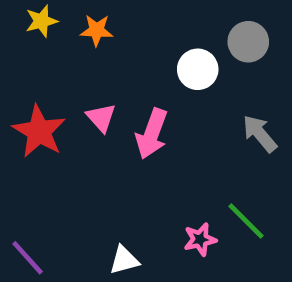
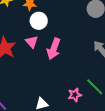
white circle: (198, 69) -> (39, 21), moved

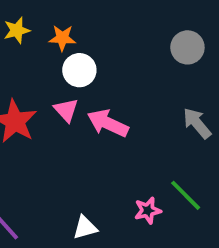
pink arrow: (54, 49) -> (108, 123), turned 95

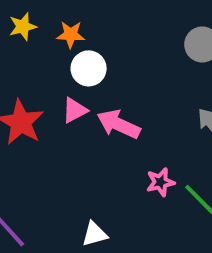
pink triangle: (66, 110) -> (75, 110), turned 44
pink star: (148, 210) -> (160, 182), moved

